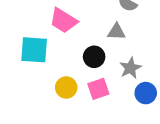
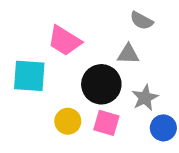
black circle: (94, 57) -> (101, 84), size x1.5
pink square: (98, 89) -> (106, 123), turned 35

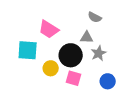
gray star: (145, 98) -> (99, 53), moved
yellow circle: (68, 121) -> (51, 68), moved

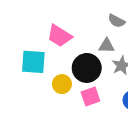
pink square: (74, 78) -> (90, 96), turned -35

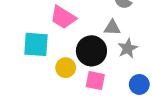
pink square: (90, 96) -> (95, 81), turned 30

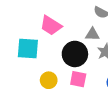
yellow circle: (66, 68) -> (49, 80), moved

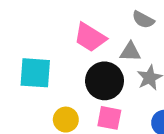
pink trapezoid: (51, 26) -> (90, 37), moved

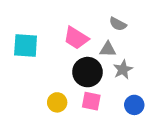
cyan square: (35, 73) -> (26, 46), moved

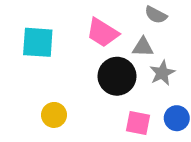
pink square: (91, 101) -> (138, 123), moved
yellow circle: (57, 102) -> (54, 115), moved

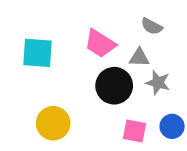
gray star: (162, 73) -> (158, 83), turned -30
yellow circle: (54, 115) -> (53, 123), size x1.4

